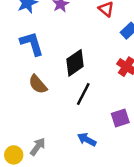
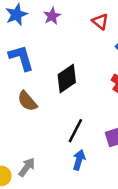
black line: (83, 94) -> (75, 131), moved
blue arrow: (87, 139) -> (79, 160), turned 78

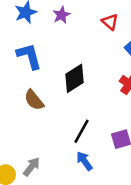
blue arrow: (79, 160) -> (84, 161), turned -54

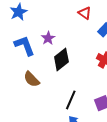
purple star: (61, 15) -> (48, 38), moved

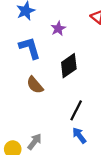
purple star: (48, 38) -> (58, 29), moved

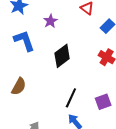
brown semicircle: (35, 85) -> (19, 86), moved, turned -108

